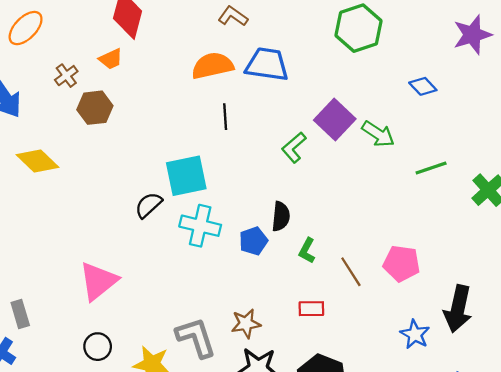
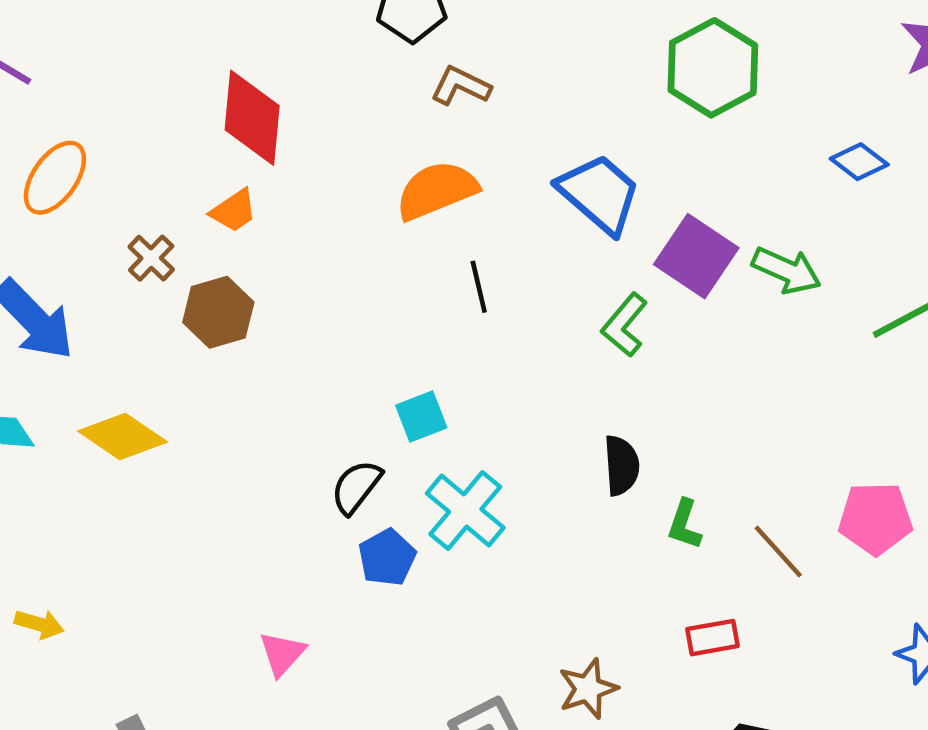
blue trapezoid: (267, 64) -> (599, 194), moved, turned 42
cyan square: (186, 176) -> (421, 417), size x0.6
cyan cross: (200, 226) -> (465, 511), turned 36
blue pentagon: (253, 241) -> (387, 558), moved
pink triangle: (98, 281) -> (282, 654), size x0.6

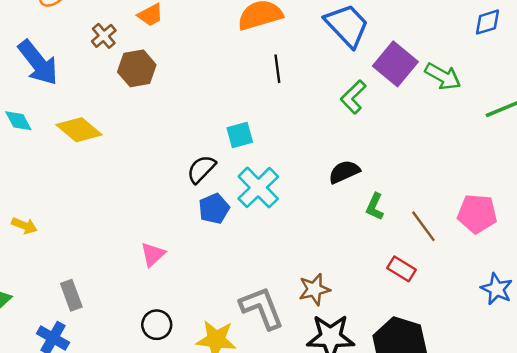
blue diamond: (859, 162) -> (487, 22), turned -60
black semicircle: (621, 465) -> (344, 172), turned -116
red rectangle: (712, 638) -> (402, 269), moved, turned 36

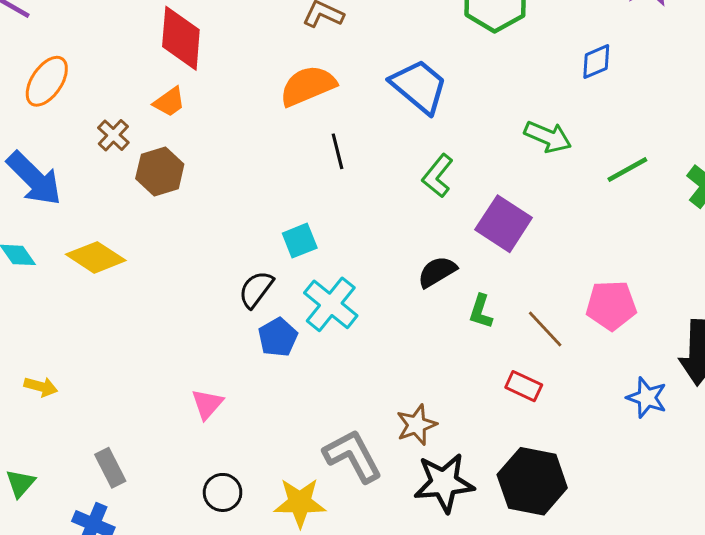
purple square: (395, 64) -> (504, 224), moved

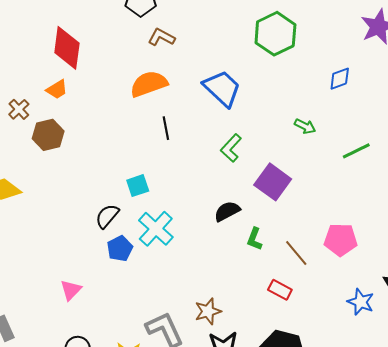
green arrow: (548, 137) -> (305, 126), size x0.7

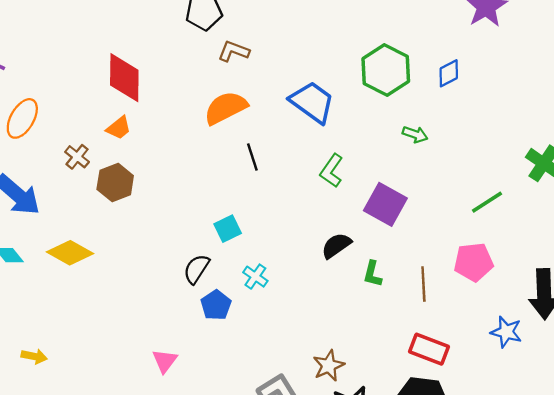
green hexagon: (275, 34) -> (386, 70), moved
green line: (356, 151) -> (487, 202), moved
cyan cross: (156, 229) -> (255, 277), size x0.6
brown line: (296, 253) -> (423, 284), turned 44
red rectangle: (280, 290) -> (429, 349), moved, size x1.4

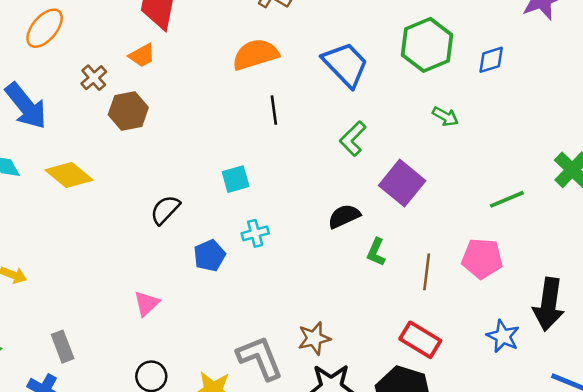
black semicircle: (196, 269) -> (165, 210), moved
cyan cross: (255, 277) -> (255, 233), turned 30

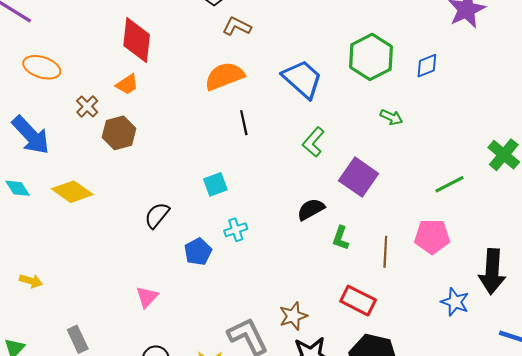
orange ellipse: (45, 28) -> (42, 67), turned 72
red rectangle: (420, 340) -> (358, 301), moved

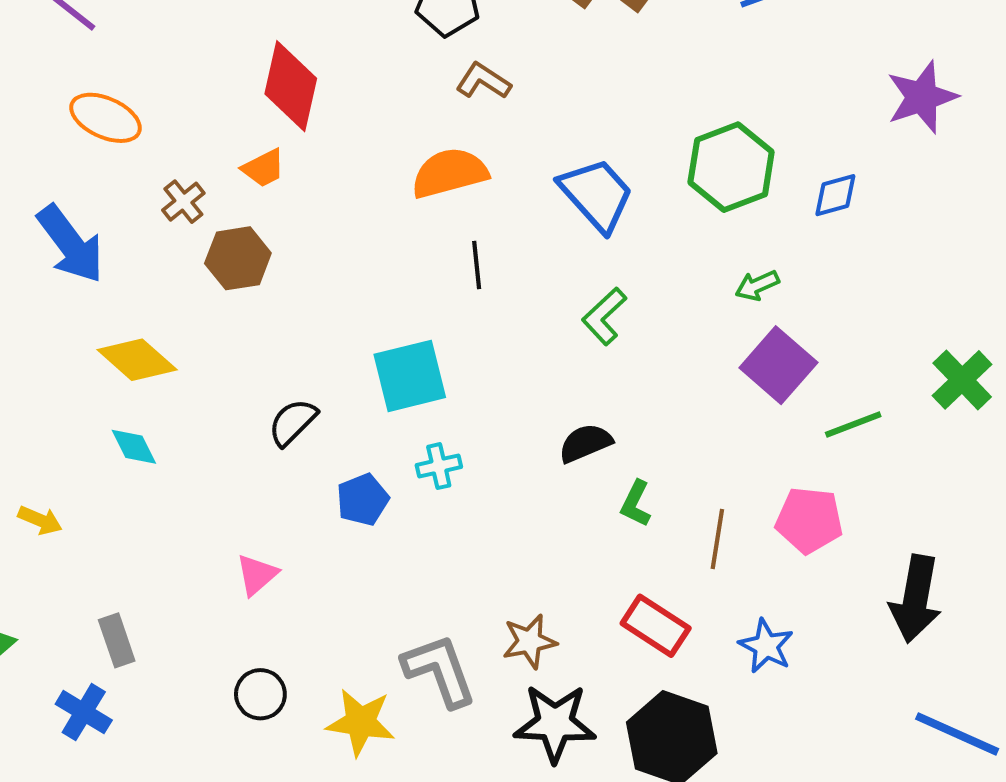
green arrow: (391, 117) -> (757, 285), turned 125
purple square: (359, 177) -> (778, 365), moved
cyan square: (215, 184) -> (410, 376), size x1.6
cyan diamond: (18, 188) -> (134, 447), moved
blue star: (455, 302) -> (766, 646), moved

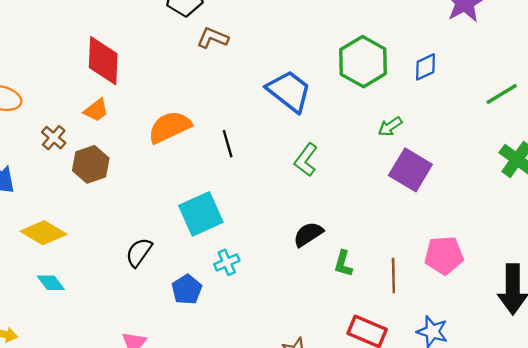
orange semicircle: (450, 173) -> (170, 127), moved
green line: (853, 425) -> (502, 94), moved

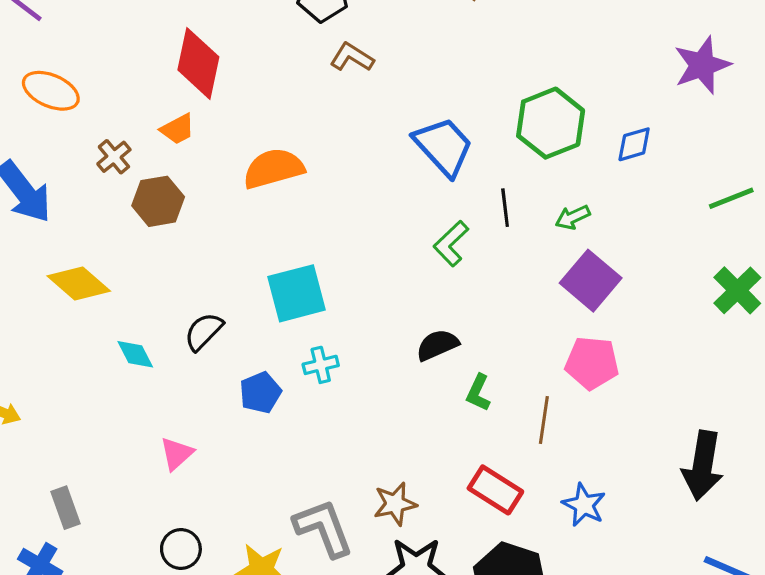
black line: (228, 144) -> (505, 208), moved
pink pentagon: (444, 255) -> (592, 363), moved
cyan diamond: (51, 283) -> (135, 354), moved

